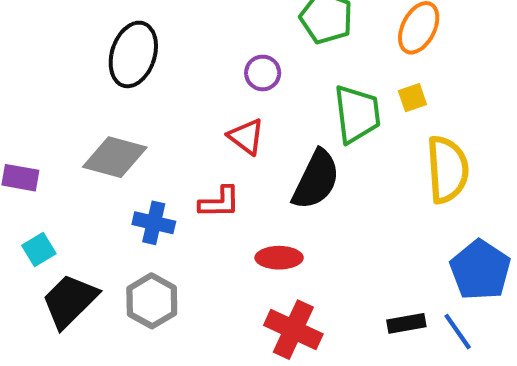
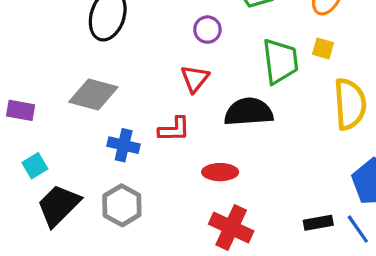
yellow square: (412, 98) -> (323, 49), turned 35
red triangle: (246, 137) -> (195, 79), turned 32
black semicircle: (316, 180) -> (249, 112), turned -120

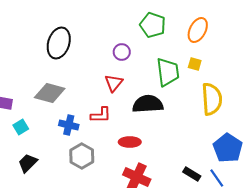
cyan square: (35, 166) -> (21, 127), moved
black trapezoid: (59, 205) -> (28, 163), size x0.7
gray hexagon: (122, 205) -> (82, 156), moved
black rectangle: (318, 223) -> (192, 174), turned 42

